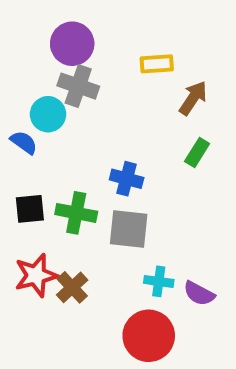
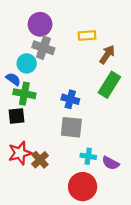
green rectangle: (197, 152) -> (109, 85), size x1.6
green cross: (76, 213) -> (24, 94), moved

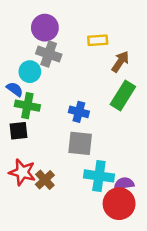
red star: (20, 153) -> (22, 172), turned 30
cyan cross: (88, 156) -> (99, 176), size x1.6
purple semicircle: (111, 163) -> (124, 184), turned 144
red circle: (83, 187) -> (119, 204), moved

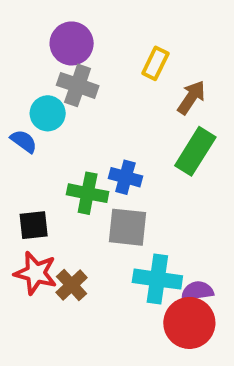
yellow rectangle: (98, 40) -> (155, 63), turned -60
green cross: (27, 106) -> (88, 193), moved
black square: (19, 131) -> (34, 225), moved

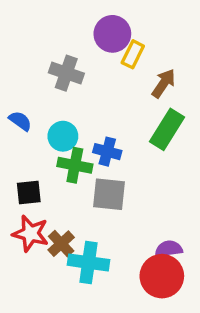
purple circle: (72, 43) -> (112, 34), moved
cyan circle: (48, 113) -> (63, 136), moved
cyan cross: (157, 279) -> (88, 262), moved

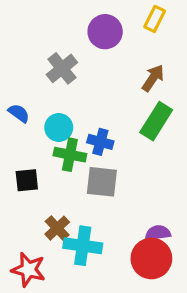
yellow rectangle: (133, 54) -> (155, 19), moved
gray cross: (66, 73) -> (62, 68), turned 32
red star: (30, 233) -> (28, 270), moved

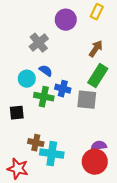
blue semicircle: (19, 113) -> (46, 71), moved
cyan circle: (59, 128) -> (27, 79), moved
gray square: (102, 182) -> (87, 100), moved
brown cross: (57, 228) -> (36, 143), turned -35

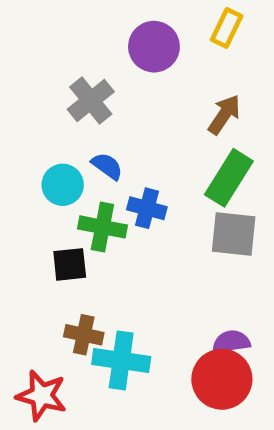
gray square: (87, 100) -> (234, 234), moved
black square: (17, 113) -> (70, 264), moved

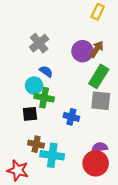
purple circle: (154, 47) -> (82, 51), moved
cyan circle: (63, 185) -> (34, 86), moved
blue cross: (147, 208) -> (71, 117), moved

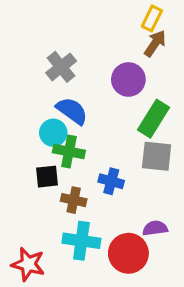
brown arrow: (97, 49) -> (155, 43), moved
blue semicircle: (46, 71) -> (72, 111), size x1.5
brown cross: (36, 144) -> (74, 200), moved
red circle: (96, 163) -> (128, 253), moved

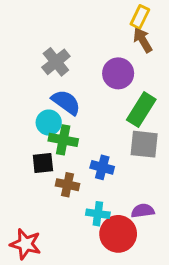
brown arrow: (155, 43) -> (143, 40), turned -65
cyan cross: (81, 241) -> (98, 214), moved, size x0.7

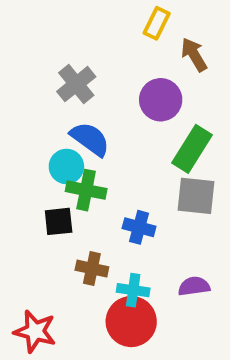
yellow rectangle: (140, 17) -> (157, 23), moved
brown cross: (68, 185) -> (92, 269), moved
red circle: (118, 234) -> (131, 322), moved

